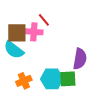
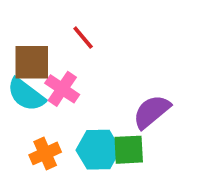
pink cross: (34, 32) -> (62, 89), moved, turned 30
purple semicircle: (80, 59) -> (152, 112), turned -140

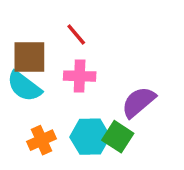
pink cross: (62, 89) -> (80, 76), moved, turned -32
green square: (129, 150) -> (118, 137), turned 36

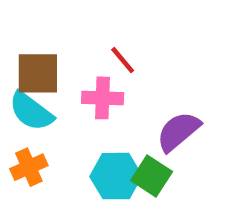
red line: (76, 34) -> (123, 60), moved
orange cross: (42, 140) -> (29, 167), moved

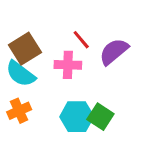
brown square: (38, 73) -> (25, 49), turned -32
purple semicircle: (178, 131) -> (114, 52), moved

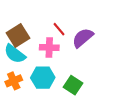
cyan hexagon: (77, 117) -> (43, 78), moved

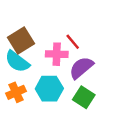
red line: (59, 29) -> (73, 42), moved
purple semicircle: (83, 38) -> (81, 68), moved

